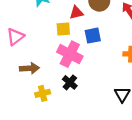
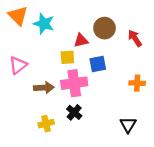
pink cross: (70, 54) -> (74, 83), turned -35
brown arrow: (29, 68) -> (44, 88), moved

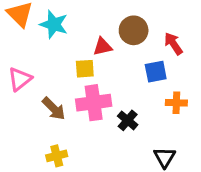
blue square: (98, 64) -> (156, 72), moved
brown arrow: (44, 88) -> (54, 109), turned 48
black cross: (74, 112) -> (128, 120), moved

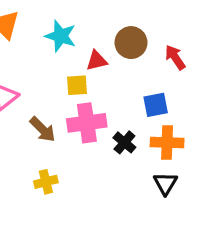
cyan star: (54, 24) -> (61, 36), moved
blue square: (156, 72) -> (156, 105), moved
orange cross: (176, 103) -> (167, 142), moved, size x1.4

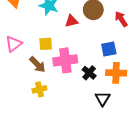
yellow square: (77, 85) -> (46, 44), moved
yellow cross: (46, 182) -> (39, 89), moved
black triangle: (165, 183) -> (103, 99), moved

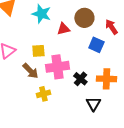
blue square: (109, 49) -> (96, 45), moved, turned 35
yellow cross: (39, 89) -> (43, 94), moved

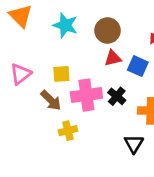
brown circle: (84, 18) -> (107, 30), moved
red triangle: (63, 29) -> (113, 58), moved
black cross: (80, 79) -> (117, 96), moved

